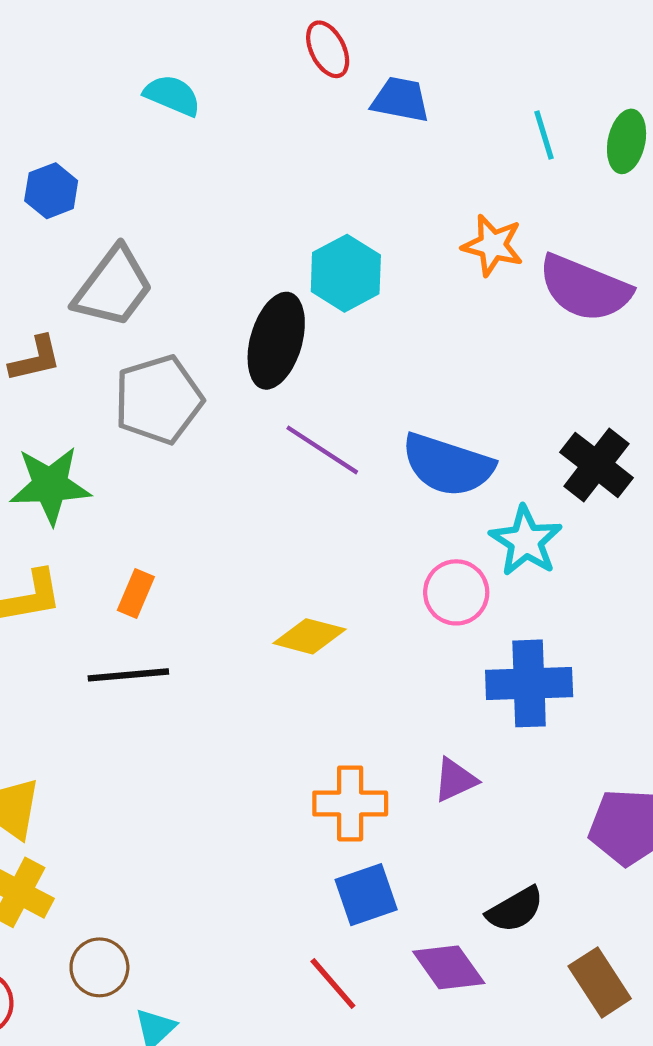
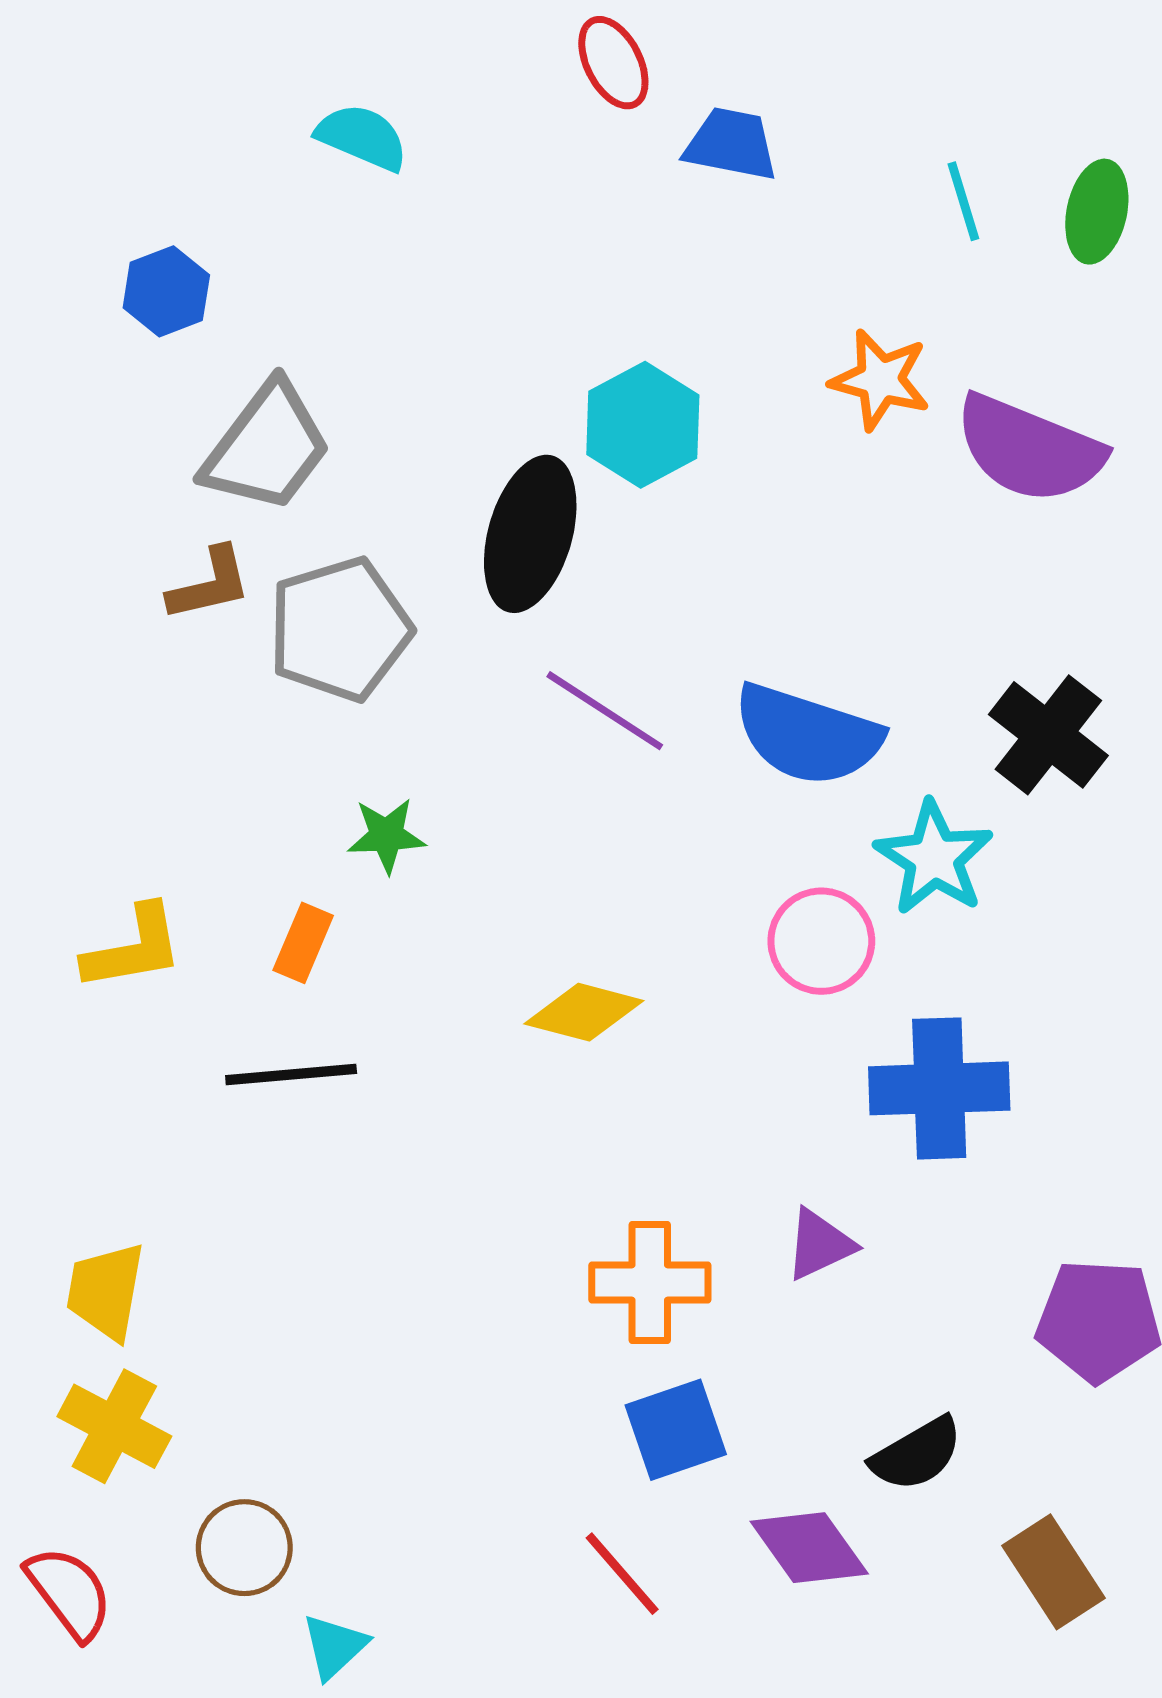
brown L-shape: (35, 359) -> (210, 584), moved
green star: (50, 485) -> (386, 835), moved, size x0.6

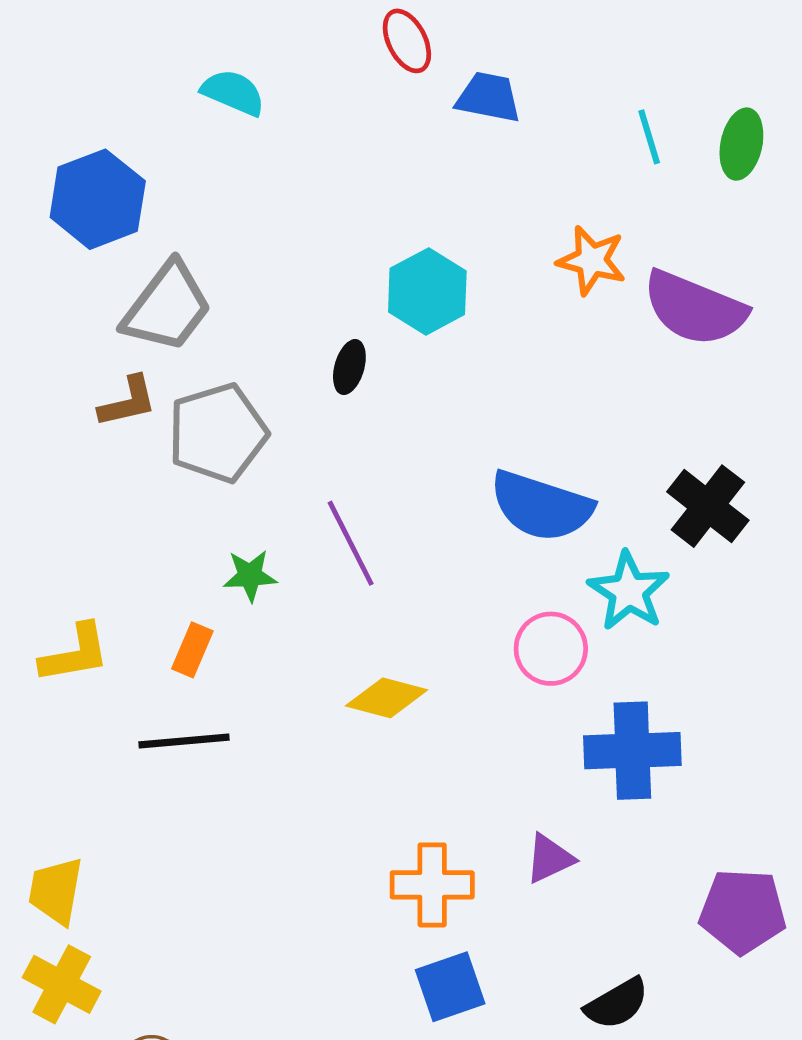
blue hexagon: (166, 291) -> (98, 199), size x1.6
black ellipse: (530, 534) -> (349, 367), size x0.5
purple line: (605, 711) -> (351, 543), moved, turned 30

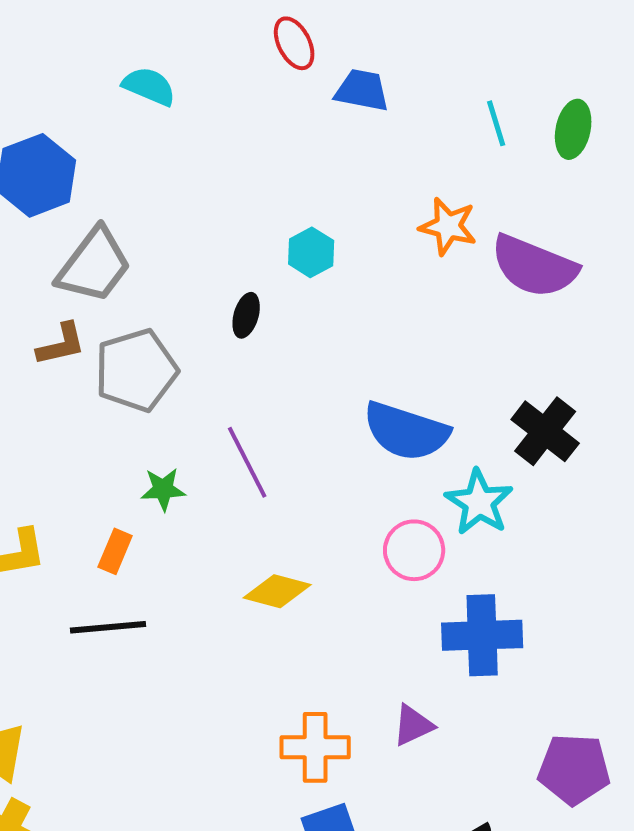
cyan hexagon: (427, 291) -> (311, 252), size x0.7

